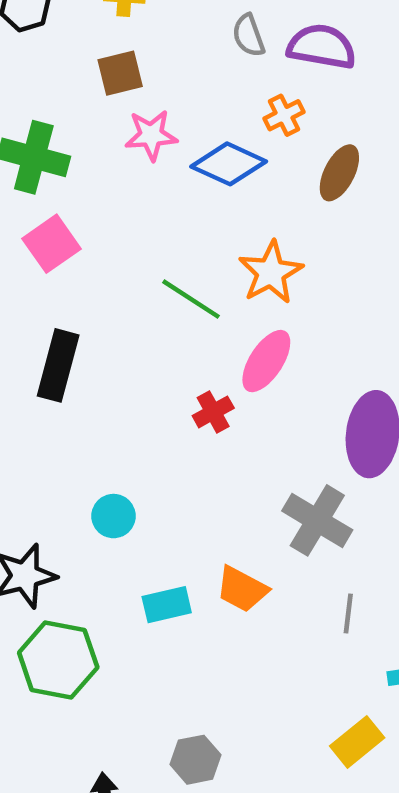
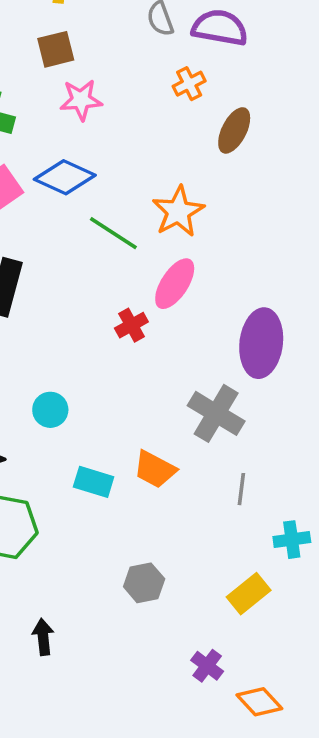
blue diamond: (229, 164) -> (65, 177), moved
cyan rectangle: (167, 605) -> (94, 482), turned 30
gray hexagon: (195, 760) -> (144, 583), moved

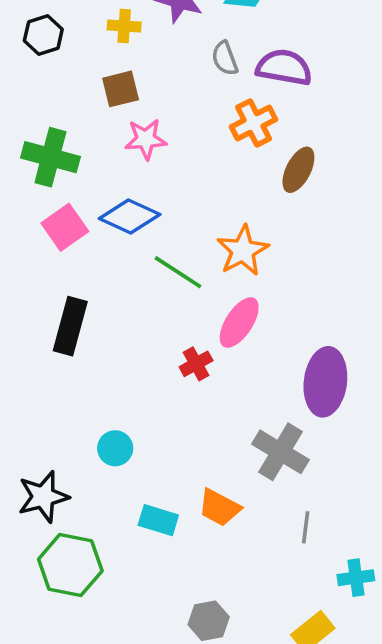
orange cross: (189, 84) -> (254, 123), size x1.4

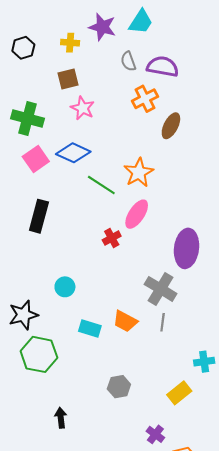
pink star: (146, 139) -> (83, 108), turned 30
gray line: (306, 527) -> (163, 322), moved

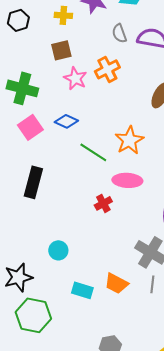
orange cross: (145, 99) -> (107, 69), moved
blue diamond: (73, 153) -> (66, 121), size x0.7
pink ellipse: (137, 214) -> (127, 180), turned 60

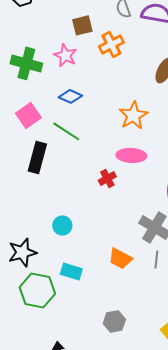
brown square: (61, 50) -> (82, 25), moved
pink star: (75, 78) -> (65, 55), moved
pink square: (30, 127) -> (28, 115), moved
green line: (93, 152) -> (66, 131), moved
cyan rectangle: (82, 290) -> (71, 272), moved

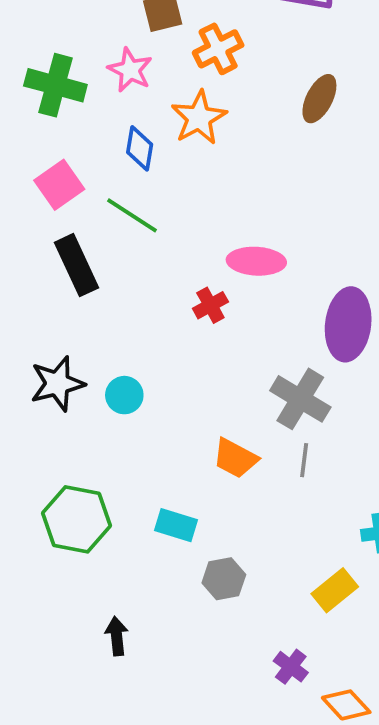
blue diamond: (70, 96) -> (140, 148), turned 75
orange star: (133, 115) -> (199, 118), moved
black rectangle: (37, 157) -> (77, 265), turned -40
black star: (22, 253) -> (57, 384), moved
cyan rectangle: (71, 272) -> (176, 525), moved

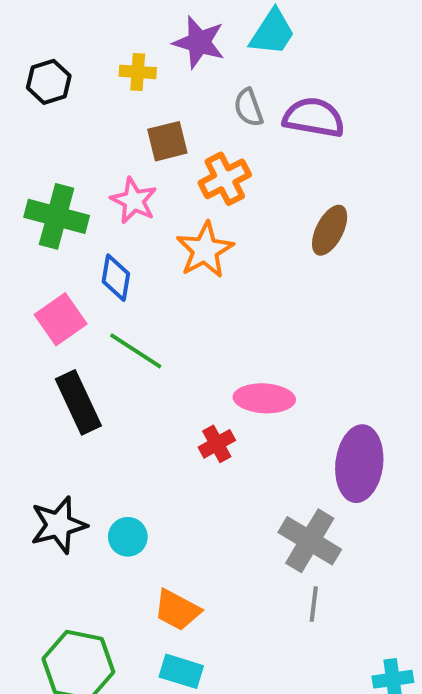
blue diamond: (140, 148) -> (116, 278), moved
orange trapezoid: (235, 458) -> (177, 610), moved

